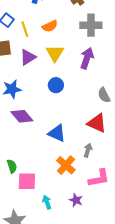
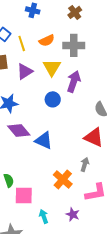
gray cross: (91, 25) -> (74, 45), moved
purple arrow: (87, 58) -> (74, 81), moved
blue triangle: (57, 133) -> (44, 140), moved

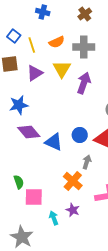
blue circle: (53, 99) -> (80, 135), moved
gray arrow: (85, 164) -> (87, 162), moved
purple star: (73, 214) -> (73, 210), moved

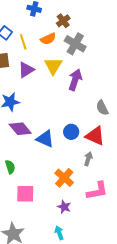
brown cross: (85, 14) -> (63, 21), moved
gray cross: (84, 47) -> (75, 44), turned 30
gray arrow: (87, 162) -> (88, 159), moved
green semicircle: (19, 182) -> (10, 167), moved
cyan arrow: (54, 218) -> (59, 233), moved

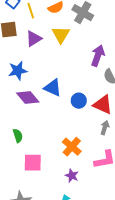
purple arrow: (75, 80) -> (98, 56), moved
blue triangle: (45, 139) -> (53, 88), moved
gray arrow: (88, 159) -> (105, 128), moved

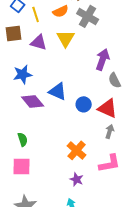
purple triangle: (34, 39) -> (39, 42), turned 48
pink square: (33, 163) -> (22, 166), moved

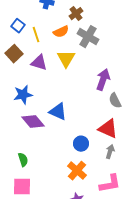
brown square: (14, 33) -> (14, 54), turned -36
blue circle: (84, 104) -> (81, 144), moved

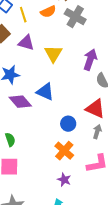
yellow triangle: (66, 59) -> (53, 54), moved

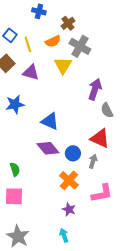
yellow triangle: (53, 54) -> (63, 65), moved
purple diamond: (20, 102) -> (48, 148), moved
gray arrow: (97, 132) -> (93, 161), moved

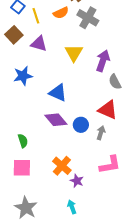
yellow triangle: (63, 65) -> (74, 53), moved
orange cross: (69, 180) -> (62, 166), moved

